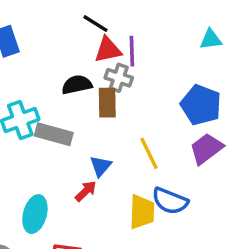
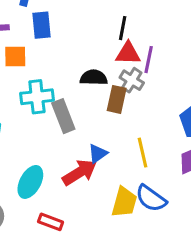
black line: (95, 24) -> (123, 28), turned 55
gray rectangle: (54, 134) -> (63, 116), turned 40
red arrow: (86, 191) -> (79, 172), size x1.6

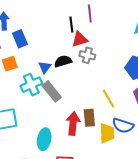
purple line: (149, 60) -> (90, 13), moved
brown rectangle: (117, 99) -> (89, 118), moved
blue triangle: (98, 154) -> (45, 67), moved
red arrow: (79, 172) -> (73, 123), turned -35

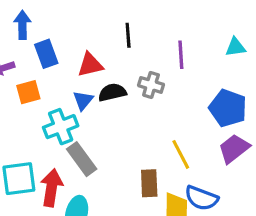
purple line: (90, 13) -> (181, 55), moved
red triangle: (80, 39) -> (90, 65), moved
gray rectangle: (52, 91) -> (82, 159), moved
red arrow: (73, 123) -> (52, 188), moved

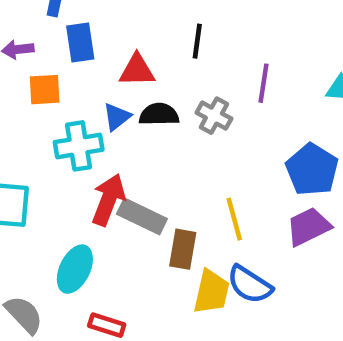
gray rectangle: (82, 159) -> (142, 216), moved, turned -40
red arrow: (52, 188) -> (108, 200), moved

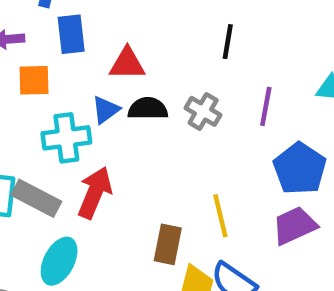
black line: (197, 41) -> (228, 42), moved
purple line: (264, 83) -> (266, 106), moved
gray rectangle: (142, 216) -> (36, 198), moved

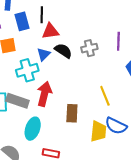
black line: (228, 42) -> (42, 15), moved
black semicircle: (148, 109) -> (63, 51), turned 42
gray cross: (203, 111) -> (89, 48), turned -35
brown rectangle: (168, 244) -> (72, 113), moved

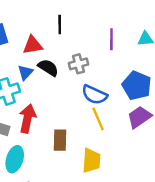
black line: (42, 15) -> (60, 25), moved
purple line: (118, 41) -> (111, 39), moved
blue semicircle: (116, 126) -> (94, 95), moved

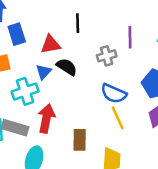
gray cross: (78, 64) -> (107, 56), moved

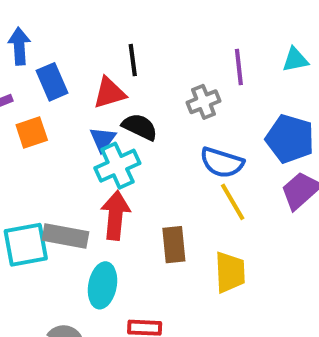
black line: (78, 23) -> (133, 60), moved
cyan cross: (25, 91) -> (117, 166), moved

